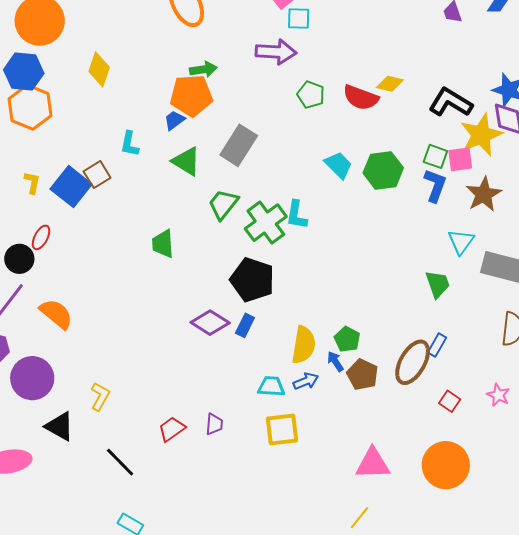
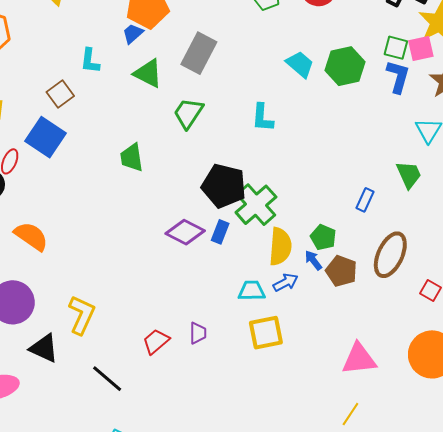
blue square: (71, 187) -> (45, 137), moved
green cross: (266, 223) -> (256, 205), moved
blue rectangle: (437, 345) -> (365, 200), moved
yellow L-shape: (100, 396) -> (82, 315), size x1.4

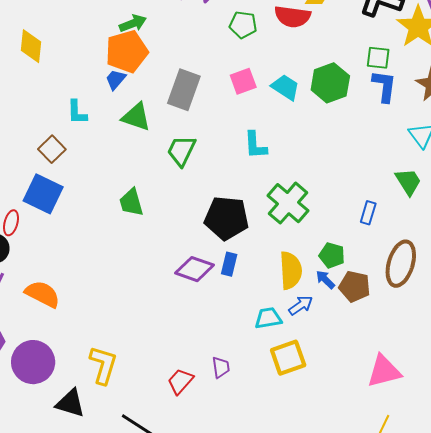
pink square: (421, 49) -> (243, 81), moved
green cross: (256, 205) -> (288, 203), moved

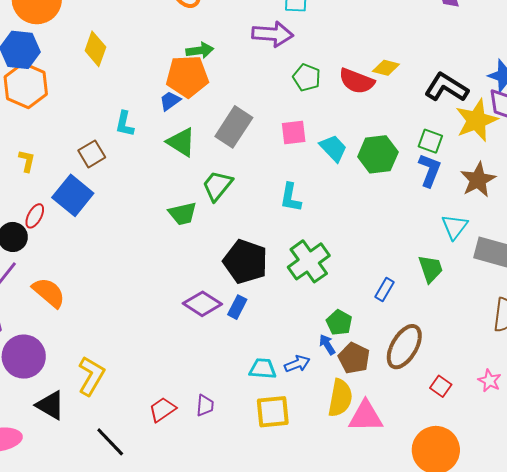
green trapezoid: (131, 202) -> (183, 214), moved, turned -100
yellow semicircle: (291, 270) -> (340, 398), moved
pink triangle: (384, 371) -> (366, 416), moved

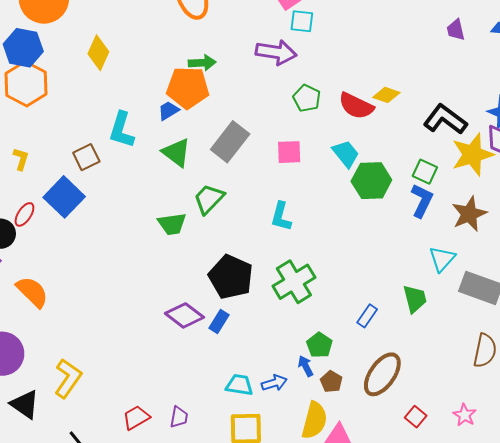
cyan L-shape: (125, 124) -> (121, 130), size x1.4
cyan trapezoid: (333, 148) -> (346, 154), moved
brown pentagon: (354, 358) -> (331, 382), size x0.7

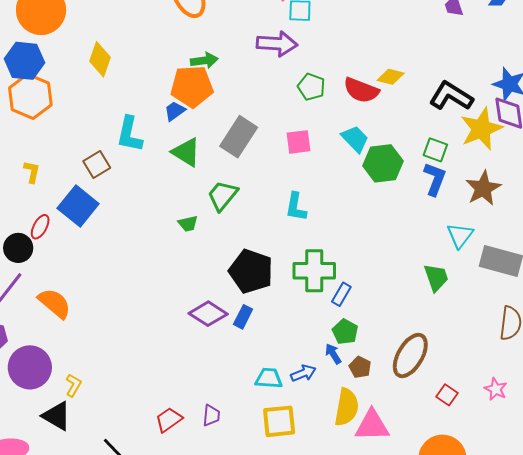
green trapezoid: (172, 224) -> (188, 224), size x0.7
green cross: (294, 282) -> (314, 271), turned 36
blue rectangle: (367, 316) -> (341, 294), moved
yellow L-shape: (68, 378) -> (73, 385), moved, size x0.6

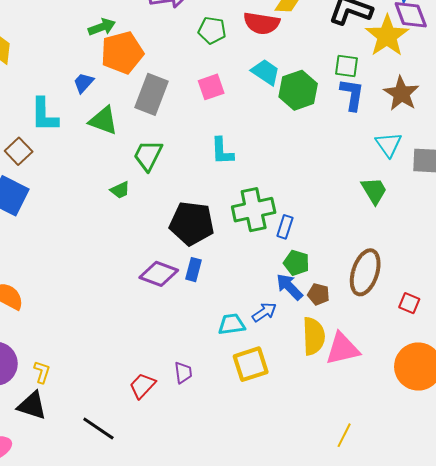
orange pentagon: (192, 86) -> (122, 53), moved
blue arrow: (333, 354) -> (289, 287), size x1.4

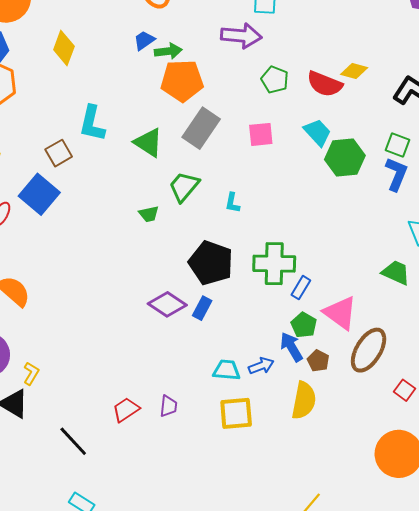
blue trapezoid: (84, 83) -> (144, 41), moved
cyan L-shape: (222, 151) -> (232, 203), moved, size x0.7
green trapezoid: (374, 191) -> (396, 273), turned -48
pink triangle: (342, 349) -> (340, 313), moved, turned 36

